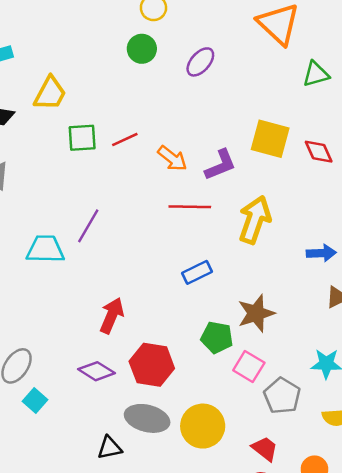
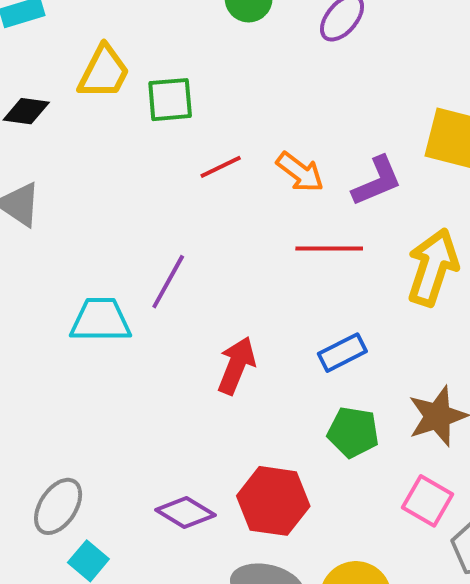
green square: (82, 138) -> (170, 100), moved
red line: (125, 140) -> (221, 167), moved
red arrow: (112, 315) -> (236, 365), moved
green pentagon: (217, 337) -> (353, 432), moved

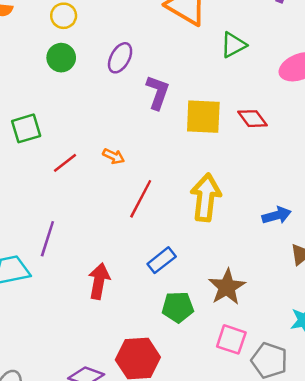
orange arrow: (300, 172) -> (114, 156), size x0.7
purple L-shape: (377, 181) -> (158, 92), moved, turned -36
red line: (329, 248) -> (141, 199), turned -51

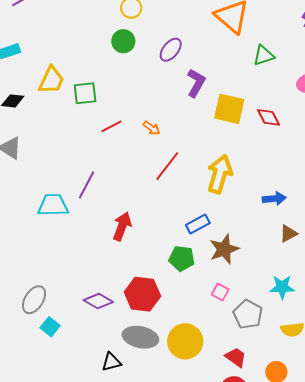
blue rectangle: (162, 260) -> (198, 224), moved
pink square: (231, 339) -> (220, 292), size x0.7

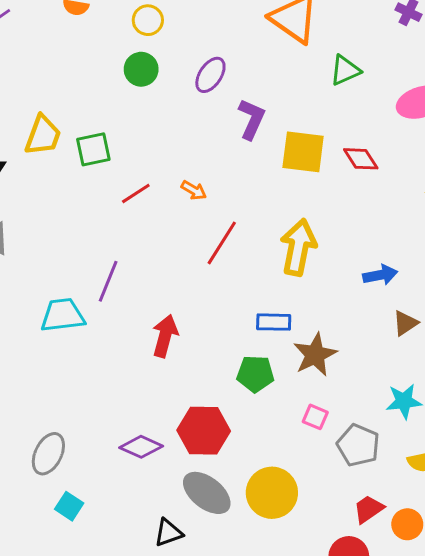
blue rectangle: (198, 224) -> (274, 322), turned 35
cyan square: (50, 327) -> (69, 506), moved
gray ellipse: (140, 337) -> (207, 493), turned 32
red trapezoid: (236, 357) -> (369, 509), moved, turned -65

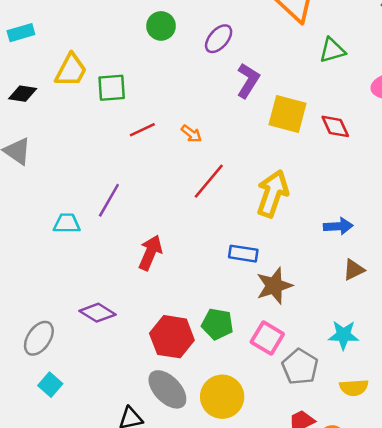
cyan trapezoid: (63, 315) -> (67, 223), size x0.7
green pentagon: (255, 374) -> (217, 324), moved
pink square: (315, 417) -> (267, 338), size x1.5
purple diamond: (141, 447) -> (98, 313), moved

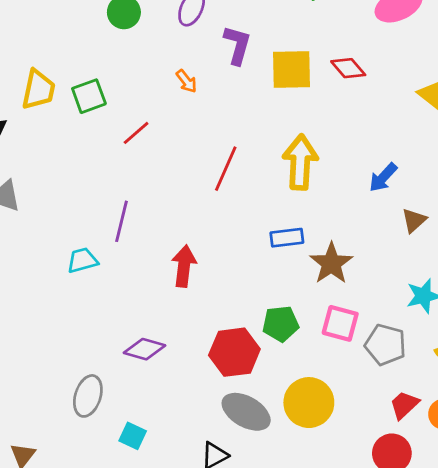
orange arrow: (191, 134) -> (186, 81), moved, turned 30
blue arrow: (338, 226) -> (383, 177), turned 152
cyan square: (50, 385) -> (133, 436), moved

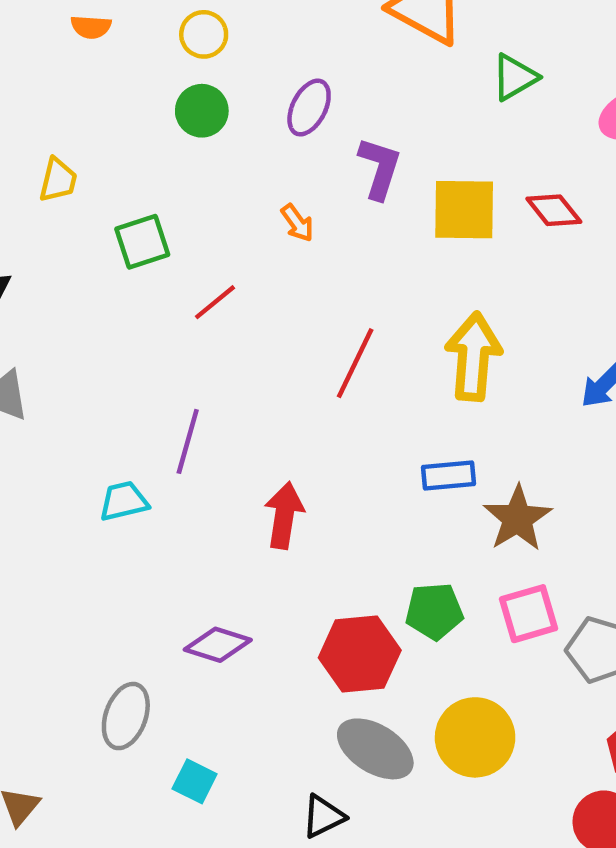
yellow trapezoid: (38, 90) -> (58, 180), moved, size x0.7
pink square: (340, 323) -> (529, 614), turned -33

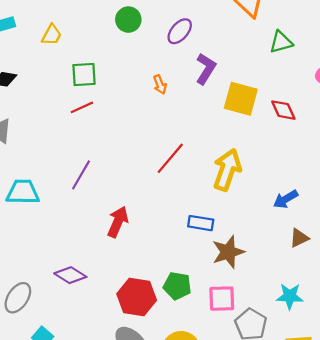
red line: (215, 302) -> (82, 107), moved
cyan trapezoid: (124, 501) -> (23, 192), moved, size x1.4

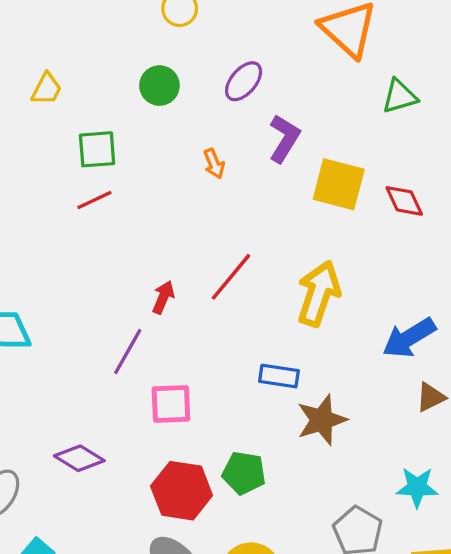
green circle: (128, 20) -> (159, 86), moved
purple line: (81, 175) -> (128, 351), moved
blue arrow: (286, 199) -> (409, 338), size x1.4
red arrow: (118, 222) -> (163, 297), moved, size x0.7
pink square: (222, 299) -> (171, 404), moved

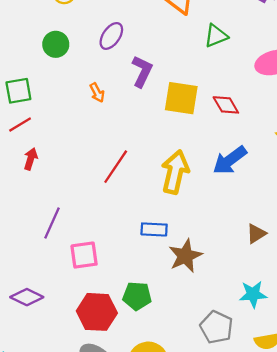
red arrow: (163, 297) -> (31, 159), moved
blue arrow: (409, 338) -> (230, 160), moved

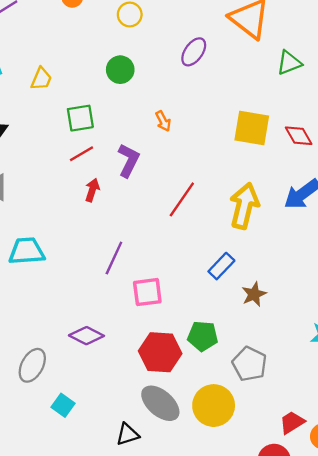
purple ellipse: (111, 36) -> (194, 52), moved
purple L-shape: (142, 71) -> (129, 160), moved
blue rectangle: (154, 229) -> (221, 266), turned -50
brown star: (185, 256) -> (254, 294), size x0.7
gray pentagon: (216, 327) -> (249, 364), moved

